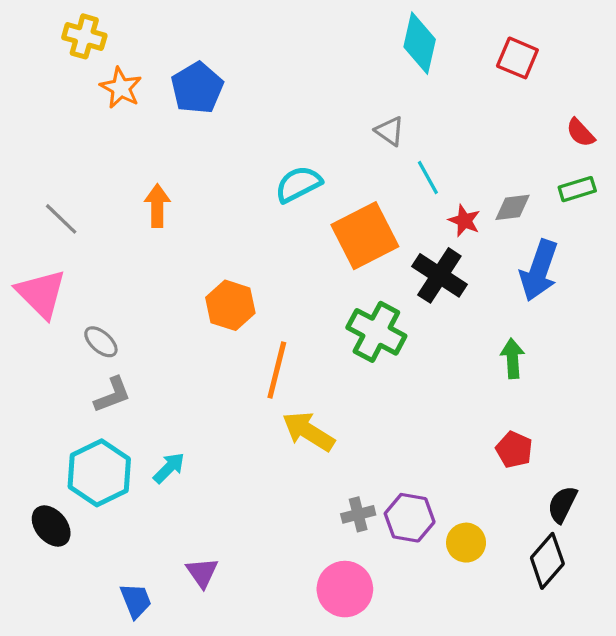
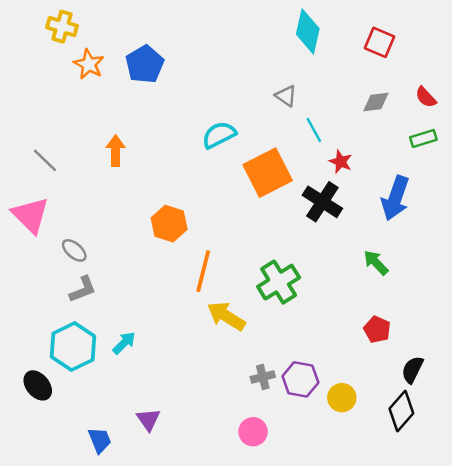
gray diamond: (512, 207) -> (376, 102), moved
green cross: (376, 332) -> (279, 282), moved, turned 30
green arrow: (512, 358) -> (376, 263), turned -40
pink circle: (345, 589) -> (253, 432), size x0.7

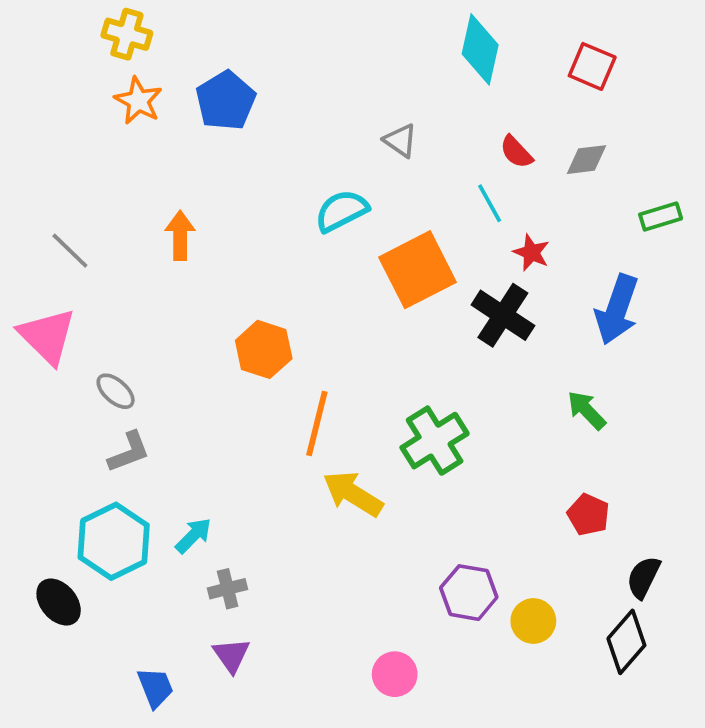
yellow cross: (62, 27) -> (127, 34), moved
gray triangle: (286, 96) -> (400, 141), moved
red semicircle: (426, 97) -> (516, 152), moved
gray cross: (263, 377) -> (228, 589), moved

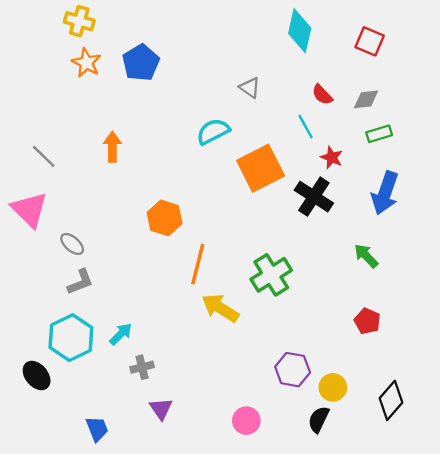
green rectangle: (661, 216) -> (379, 134), moved
black semicircle: (643, 577) -> (319, 419), moved
purple triangle: (231, 655) -> (161, 409), moved

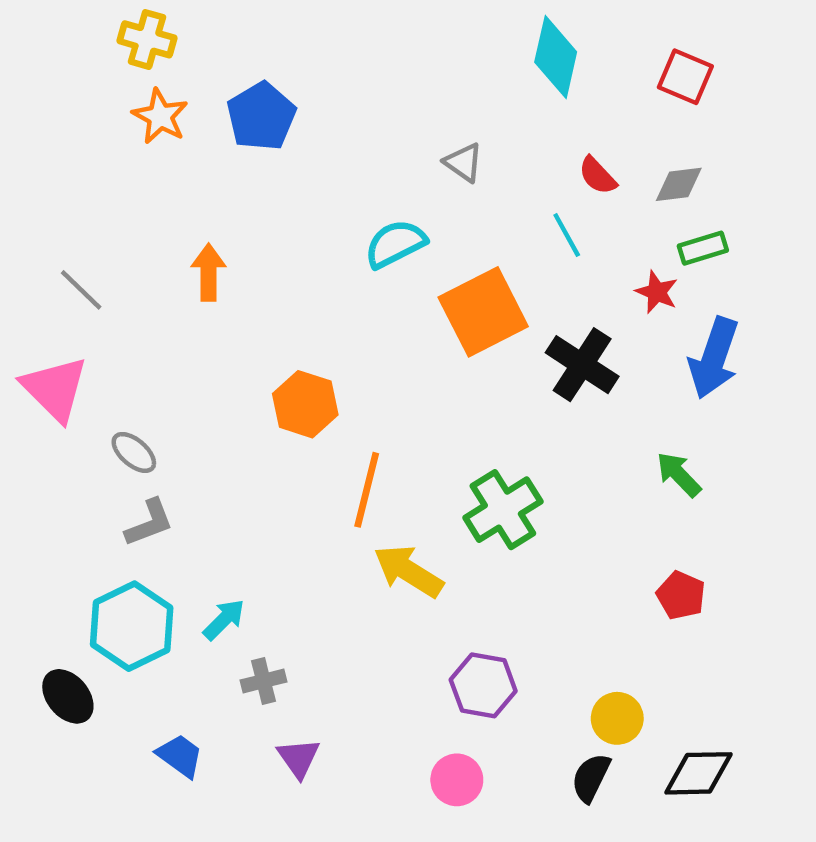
red star: (332, 157) -> (657, 292), moved
purple hexagon: (293, 370) -> (483, 685), moved
black diamond: (391, 400) -> (699, 773), moved, turned 48
blue trapezoid: (97, 429) -> (180, 756), moved, turned -32

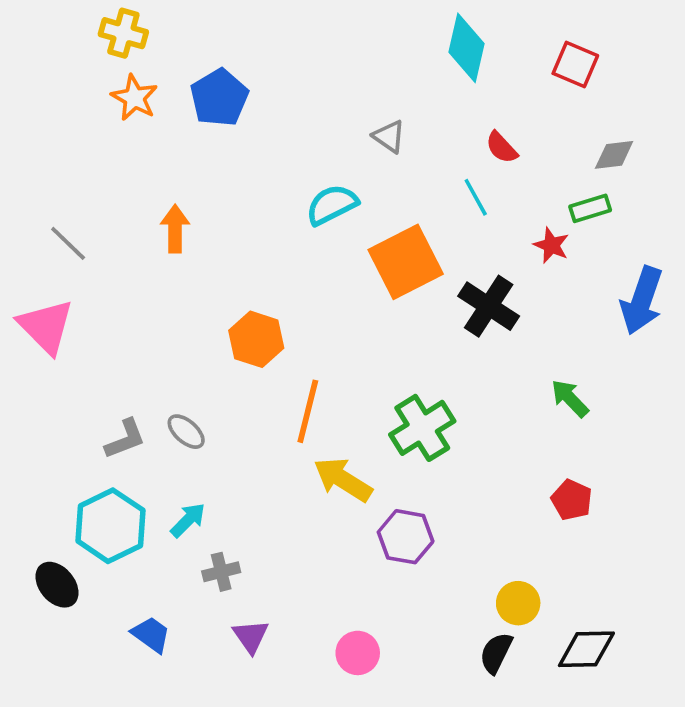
gray diamond: (679, 184) -> (614, 155), moved
blue arrow: (714, 358) -> (642, 301), moved
gray ellipse: (134, 452) -> (186, 432), moved
purple hexagon: (483, 685) -> (406, 537), moved
pink circle: (457, 780) -> (358, 653), moved

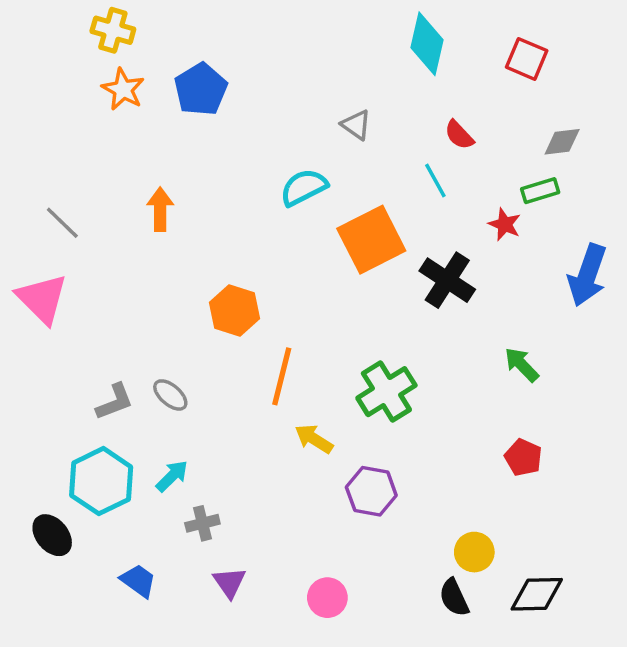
yellow arrow: (343, 480) -> (314, 439), size x0.7
black semicircle: (496, 653) -> (454, 598), turned -51

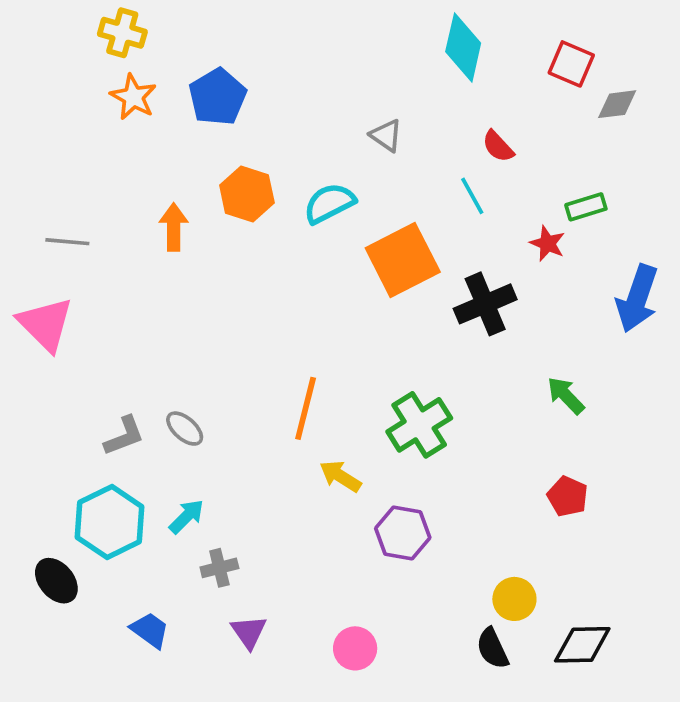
gray diamond: (562, 142) -> (617, 104), moved
gray line: (62, 223) -> (67, 242), turned -39
black cross: (447, 280) -> (485, 304), turned 34
orange hexagon: (235, 311) -> (247, 194), moved

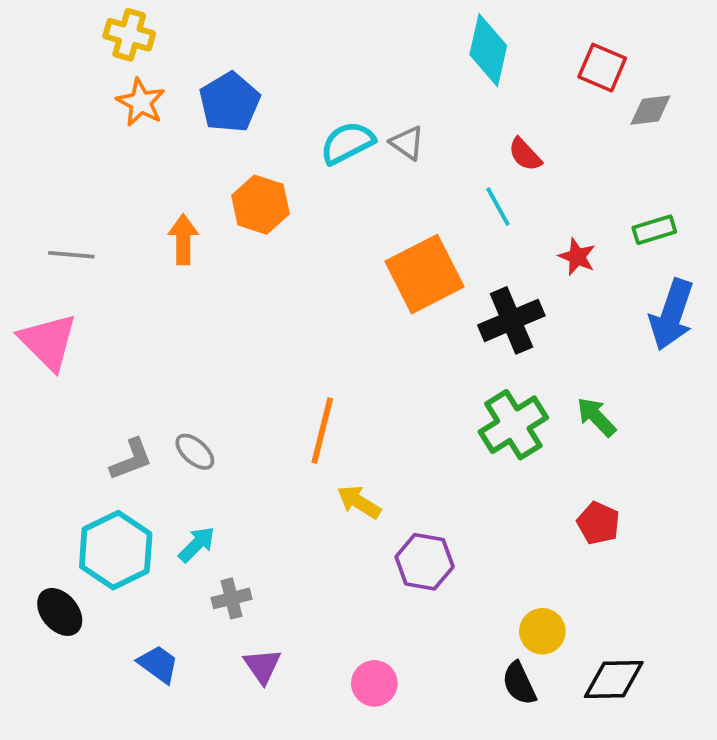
cyan semicircle: (329, 203) -> (347, 143), moved
green rectangle: (586, 207) -> (654, 230), moved
green cross: (419, 425) -> (513, 425), moved

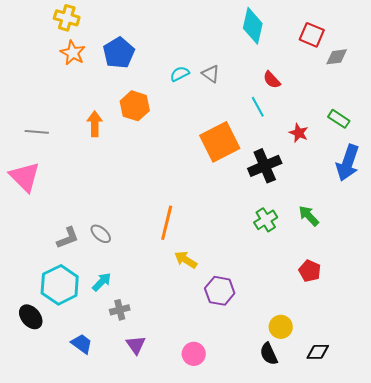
cyan semicircle: (347, 143) -> (180, 74), size x0.7
green rectangle: (654, 230) -> (339, 119), turned 50
green cross: (513, 425) -> (266, 220), size x0.7
black diamond: (614, 680) -> (318, 352), size x0.7

